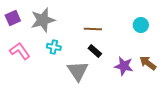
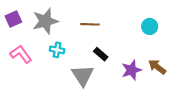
brown line: (93, 29) -> (90, 24), moved
purple star: (124, 66) -> (132, 70), turned -30

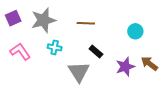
cyan circle: (150, 26) -> (135, 31), moved

